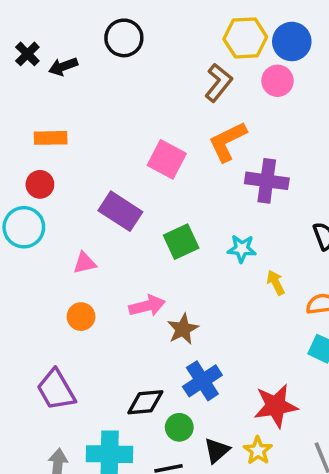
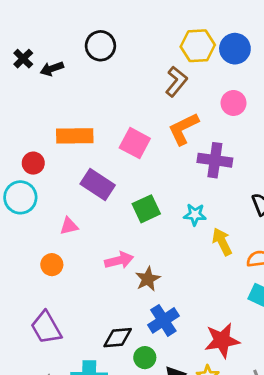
pink circle: (277, 81) -> (234, 103), moved
orange rectangle: (51, 138) -> (75, 136), moved, size x1.4
yellow arrow: (276, 283) -> (222, 242), size x1.4
orange circle: (81, 317) -> (52, 265), moved

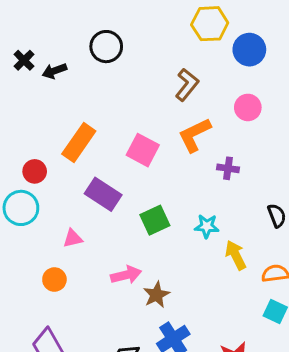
yellow hexagon: (198, 46) -> (210, 24), moved
orange rectangle: (75, 136) -> (79, 142), turned -54
purple cross: (215, 160) -> (228, 168), size x0.6

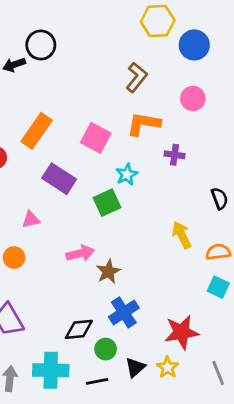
black circle: (106, 47) -> (41, 45), moved
orange L-shape: (195, 135) -> (144, 124), turned 36
cyan star: (207, 226) -> (127, 174), moved, turned -30

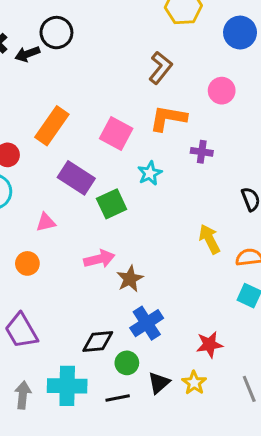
blue circle: (194, 45) -> (240, 33), moved
green square: (107, 203) -> (112, 204), moved
red star: (182, 332) -> (209, 345), size x0.7

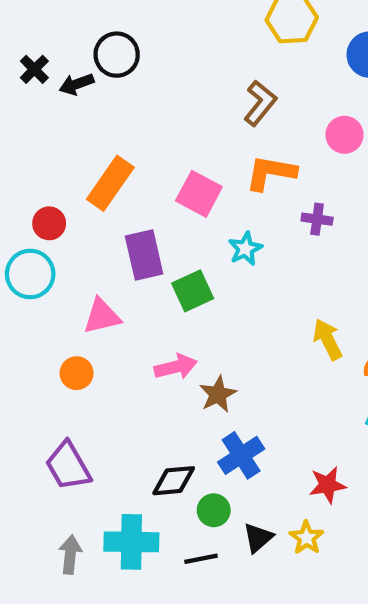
purple rectangle: (76, 178) -> (144, 255), turned 44
pink triangle: (46, 222) -> (102, 316), size x1.4

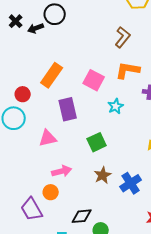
green square: (193, 291) -> (97, 142), moved
pink arrow: (176, 367) -> (62, 171), moved
orange circle: (77, 373) -> (51, 192), moved
blue cross: (241, 455) -> (131, 183), moved

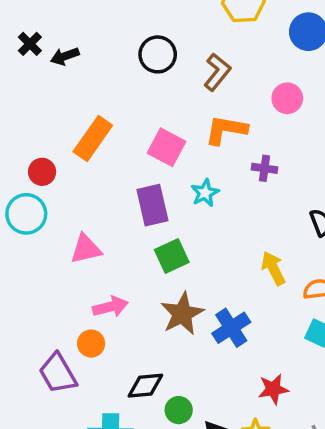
black circle: (55, 14) -> (158, 54), moved
purple rectangle: (68, 109) -> (152, 205), moved
brown star: (103, 175) -> (182, 314), size x1.4

